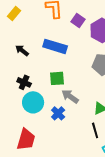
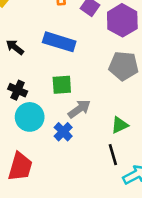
gray arrow: (70, 96) -> (79, 109), turned 108

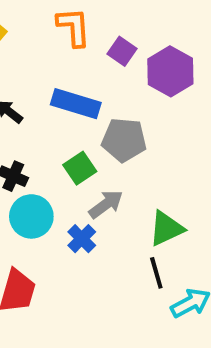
gray pentagon: (124, 66) -> (124, 140), moved
green square: (62, 85) -> (80, 168), turned -30
green triangle: (120, 125) -> (166, 229), size x1.4

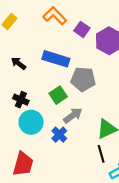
orange L-shape: (74, 27) -> (55, 16), turned -40

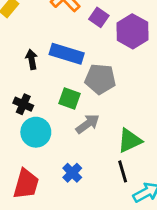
black arrow: (19, 63) -> (32, 59), moved, turned 42
green square: (58, 95) -> (69, 99), turned -36
blue cross: (59, 135) -> (72, 173), moved

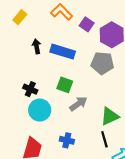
black arrow: (32, 59) -> (37, 46), moved
gray pentagon: (100, 79) -> (102, 63), moved
blue cross: (72, 173) -> (67, 140), turned -32

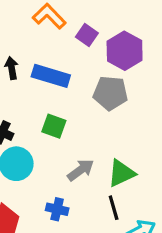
gray arrow: (78, 104) -> (81, 170), moved

